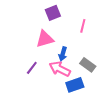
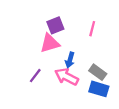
purple square: (53, 13) -> (55, 25), moved
blue rectangle: (75, 85) -> (99, 89), moved, turned 36

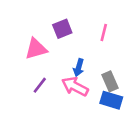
pink triangle: (50, 43) -> (36, 49), moved
gray rectangle: (98, 72) -> (110, 81), turned 30

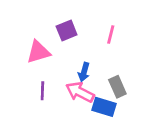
purple line: (40, 85) -> (42, 91), turned -36
blue rectangle: (111, 100) -> (104, 107), moved

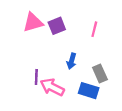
pink triangle: (38, 52) -> (33, 22), moved
pink arrow: (80, 92) -> (52, 87), moved

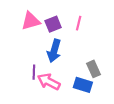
pink line: (94, 29) -> (79, 23), moved
blue arrow: (72, 61) -> (54, 51), moved, size x1.5

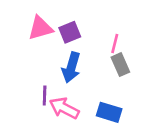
pink line: (79, 23) -> (115, 44), moved
gray rectangle: (94, 69) -> (120, 65), moved

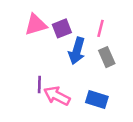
pink line: (115, 44) -> (101, 28), moved
blue arrow: (71, 67) -> (77, 51), moved

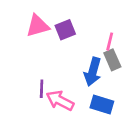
pink line: (101, 28) -> (110, 42), moved
blue arrow: (77, 51) -> (93, 72), moved

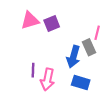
pink line: (110, 42) -> (97, 33), moved
pink arrow: (60, 101) -> (48, 79), turned -105

